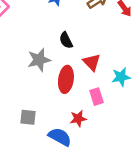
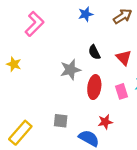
red triangle: (92, 62) -> (124, 58), moved
pink rectangle: (97, 97) -> (122, 91), moved

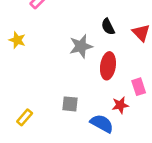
pink rectangle: (122, 91) -> (139, 87), moved
yellow rectangle: (20, 133) -> (25, 117), size x0.6

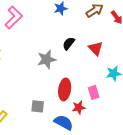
black semicircle: (108, 27) -> (69, 43), turned 64
red ellipse: (108, 66) -> (65, 89), moved

